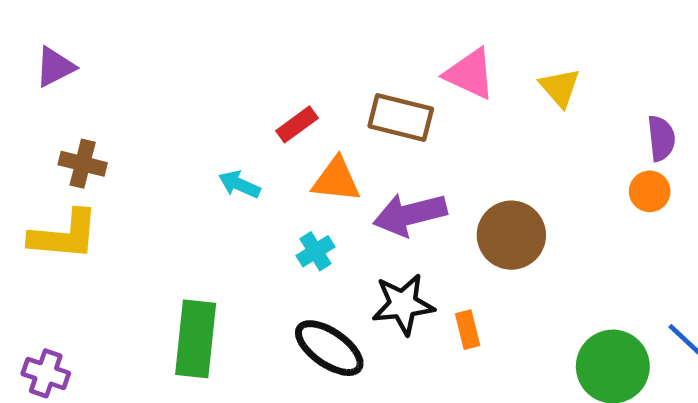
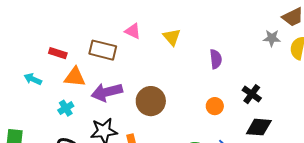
pink triangle: (470, 74) -> (133, 31), size x0.7
red rectangle: (297, 124) -> (58, 53), turned 54
orange circle: (650, 191) -> (215, 106), moved

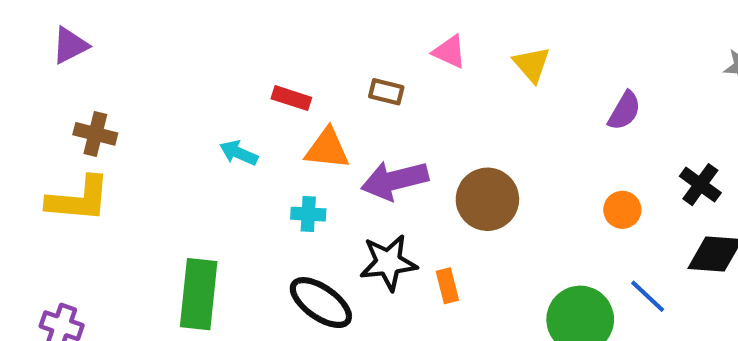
brown rectangle: (103, 50) -> (386, 92), size x0.6
purple semicircle: (216, 59) -> (624, 111), turned 36
cyan cross: (66, 108) -> (308, 214), turned 35

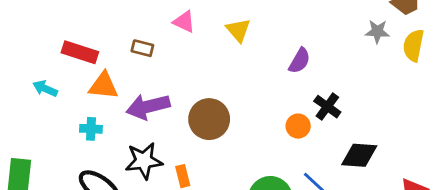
red rectangle: (291, 98) -> (80, 52), size x1.4
black cross: (700, 185) -> (327, 107), moved

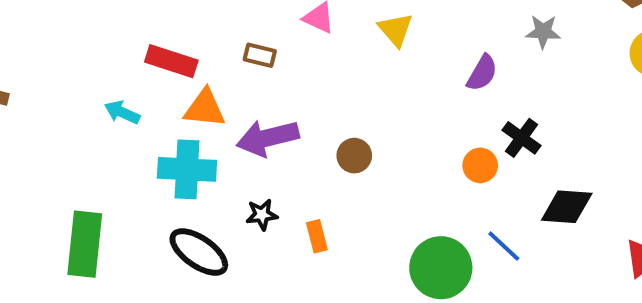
gray star: (377, 31) -> (543, 32), moved
brown circle: (209, 119) -> (354, 156), size x0.6
cyan cross: (91, 129) -> (187, 169), size x1.8
black star: (144, 161) -> (262, 215), size x0.6

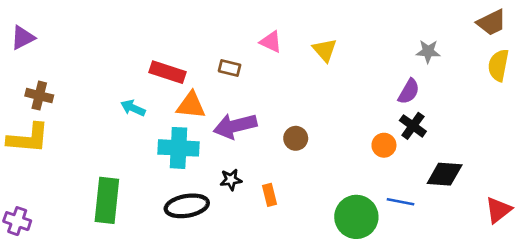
purple semicircle: (482, 73) -> (409, 91), moved
blue line: (504, 246) -> (400, 202), turned -32
black ellipse: (199, 252) -> (187, 206), turned -45

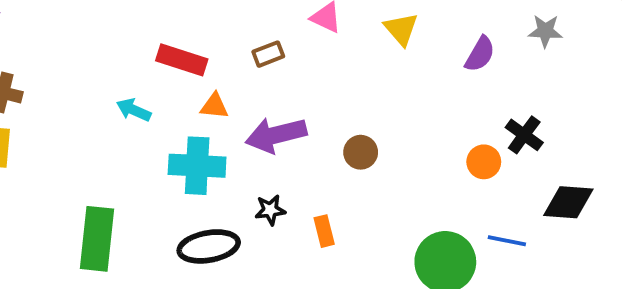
brown rectangle: (230, 68) -> (268, 54), turned -35
purple semicircle: (409, 91) -> (480, 54), moved
orange triangle: (191, 105) -> (214, 106), size x0.7

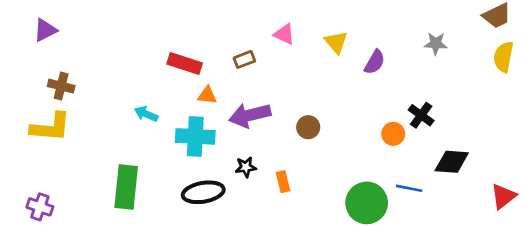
purple semicircle: (480, 54) -> (375, 62), moved
cyan arrow: (134, 110) -> (146, 114), moved

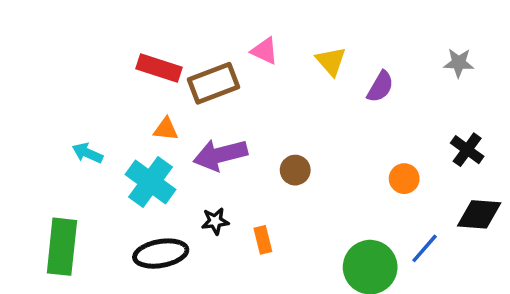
brown rectangle: (244, 59) -> (213, 83), size x1.8
red rectangle: (185, 63) -> (159, 68), moved
black cross: (421, 115) -> (467, 150), moved
cyan cross: (195, 136) -> (150, 182), turned 33
blue line: (409, 188) -> (425, 248), turned -60

